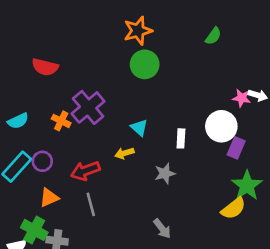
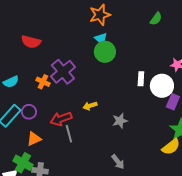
green circle: (145, 64) -> (105, 52), moved
cyan triangle: (139, 128) -> (101, 39), moved
white rectangle: (181, 138) -> (141, 79), moved
gray line: (91, 204) -> (69, 134), moved

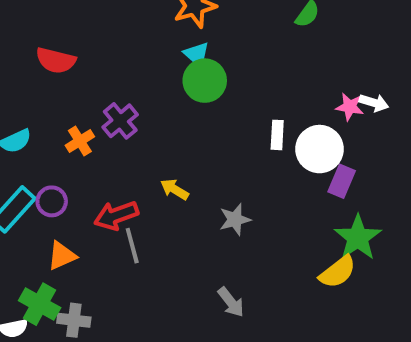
purple cross: (63, 72) -> (120, 121), size x0.7
orange cross: (43, 82) -> (80, 141), turned 32
yellow arrow: (90, 106) -> (175, 189), turned 48

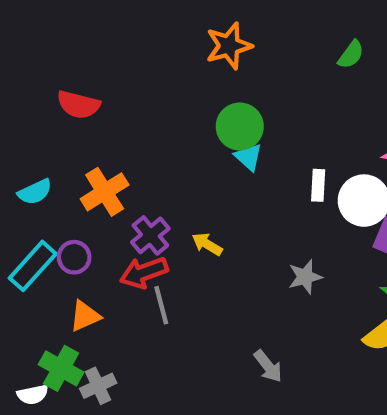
cyan triangle: (197, 54) -> (248, 157), moved
purple cross: (120, 121) -> (150, 235), moved
orange cross: (80, 141) -> (105, 192), size x1.5
gray star: (235, 220) -> (305, 277), moved
gray cross: (74, 320) -> (98, 386), turned -32

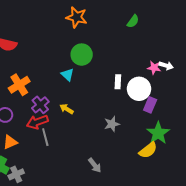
orange star: (229, 46) -> (77, 17), turned 30
cyan triangle: (248, 157) -> (68, 75), moved

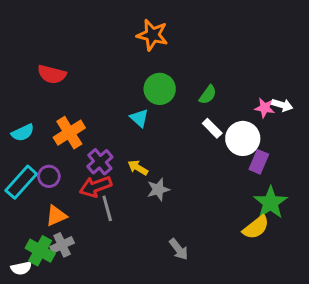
green semicircle: (133, 21) -> (208, 95), moved
white rectangle: (118, 82) -> (212, 128), turned -48
gray star: (112, 124) -> (158, 189), moved
gray cross: (16, 174) -> (62, 245), moved

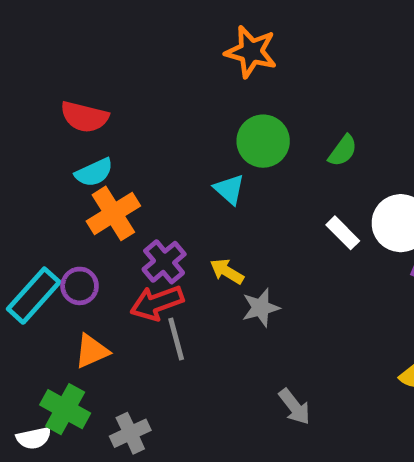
white rectangle: (212, 128) -> (343, 233), moved
cyan semicircle: (23, 133) -> (94, 172), moved
gray cross: (62, 245) -> (130, 433), moved

